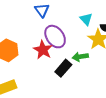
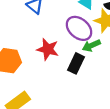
purple ellipse: (55, 37) -> (79, 28), moved

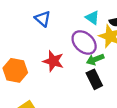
black rectangle: (76, 63) -> (94, 79), moved, turned -54

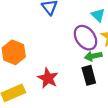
red star: (53, 61) -> (48, 78), moved

